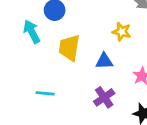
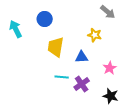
cyan arrow: (32, 32) -> (16, 29), moved
cyan line: (45, 93) -> (62, 77), moved

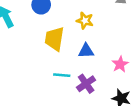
yellow star: (95, 35) -> (85, 21), moved

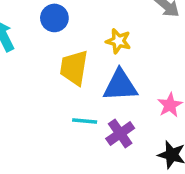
blue triangle: (86, 51) -> (120, 85), size x1.5

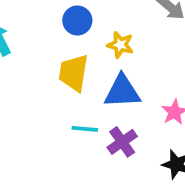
blue circle: (54, 18) -> (77, 20), moved

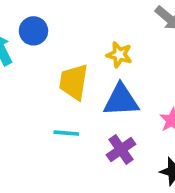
blue circle: (77, 20) -> (34, 31), moved
cyan line: (85, 129) -> (66, 133), moved

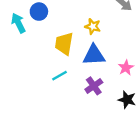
cyan line: (66, 133) -> (60, 76), turned -35

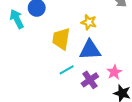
pink star: (126, 68) -> (114, 72), moved
cyan line: (60, 76) -> (67, 70), moved

